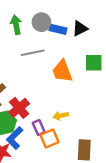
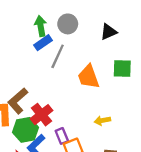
blue rectangle: (58, 29) -> (43, 43), moved, turned -49
gray line: (33, 53) -> (58, 56), turned -55
yellow arrow: (61, 116) -> (102, 120), moved

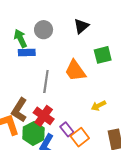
blue rectangle: (43, 43) -> (27, 52), turned 49
gray line: (58, 56) -> (46, 81), moved

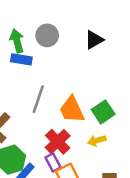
green square: (103, 55) -> (103, 112), moved, turned -30
orange trapezoid: (75, 71) -> (72, 110), moved
red cross: (44, 116) -> (58, 142), moved

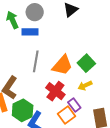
blue rectangle: (21, 59) -> (30, 32), moved
orange trapezoid: (72, 110) -> (62, 65), turned -105
purple rectangle: (53, 162) -> (74, 105), moved

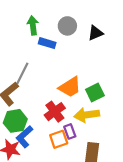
gray circle: (35, 12) -> (67, 26), moved
gray line: (36, 61) -> (22, 73), moved
yellow arrow: (85, 86) -> (87, 115), size x1.6

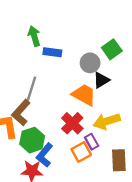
gray circle: (67, 26) -> (90, 63), moved
black triangle: (95, 33) -> (101, 80), moved
orange trapezoid: (70, 87) -> (84, 95), turned -110
green square: (95, 92) -> (112, 49), moved

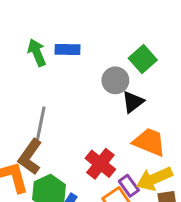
blue rectangle: (52, 52) -> (67, 49), moved
orange trapezoid: (84, 95) -> (149, 142), moved
yellow arrow: (107, 121) -> (154, 179), moved

